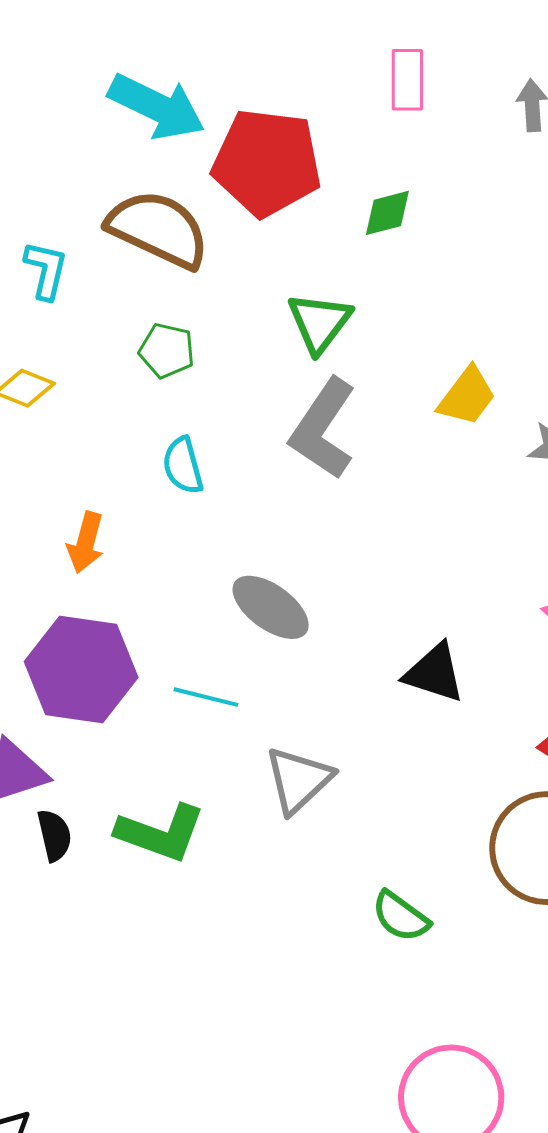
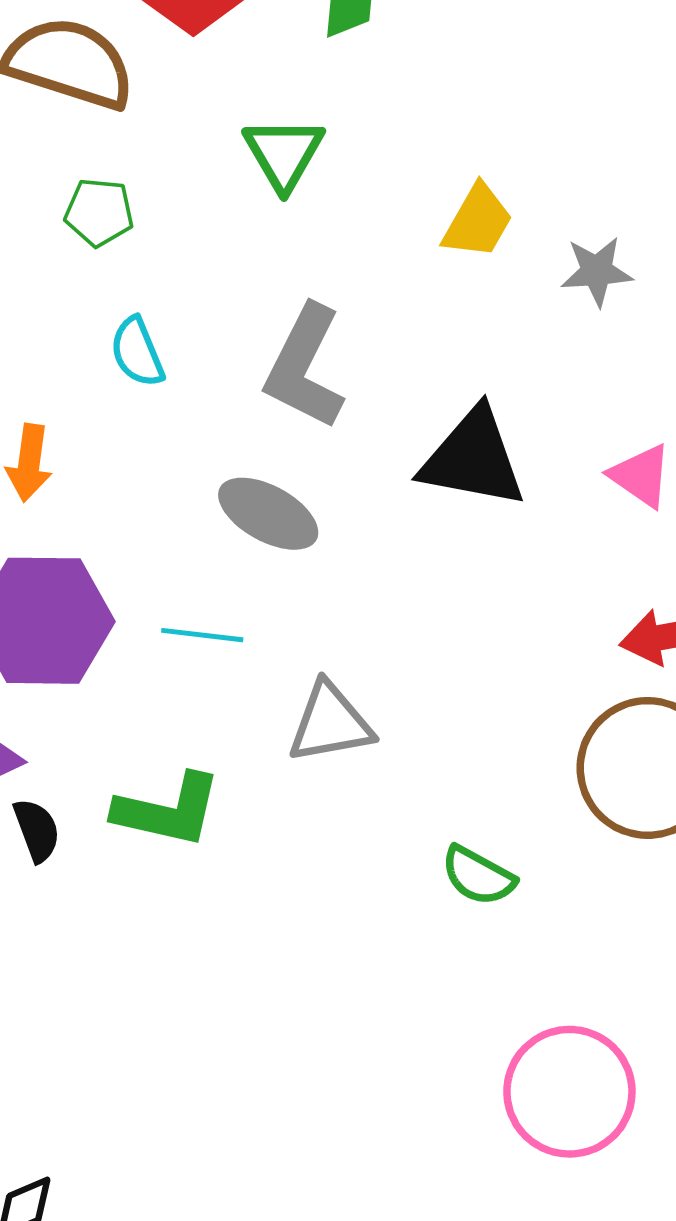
gray L-shape: (323, 429) -> (305, 367), moved
black triangle: (434, 673) -> (473, 458), moved, size x1.4
gray triangle: (299, 780) -> (330, 723), turned 40

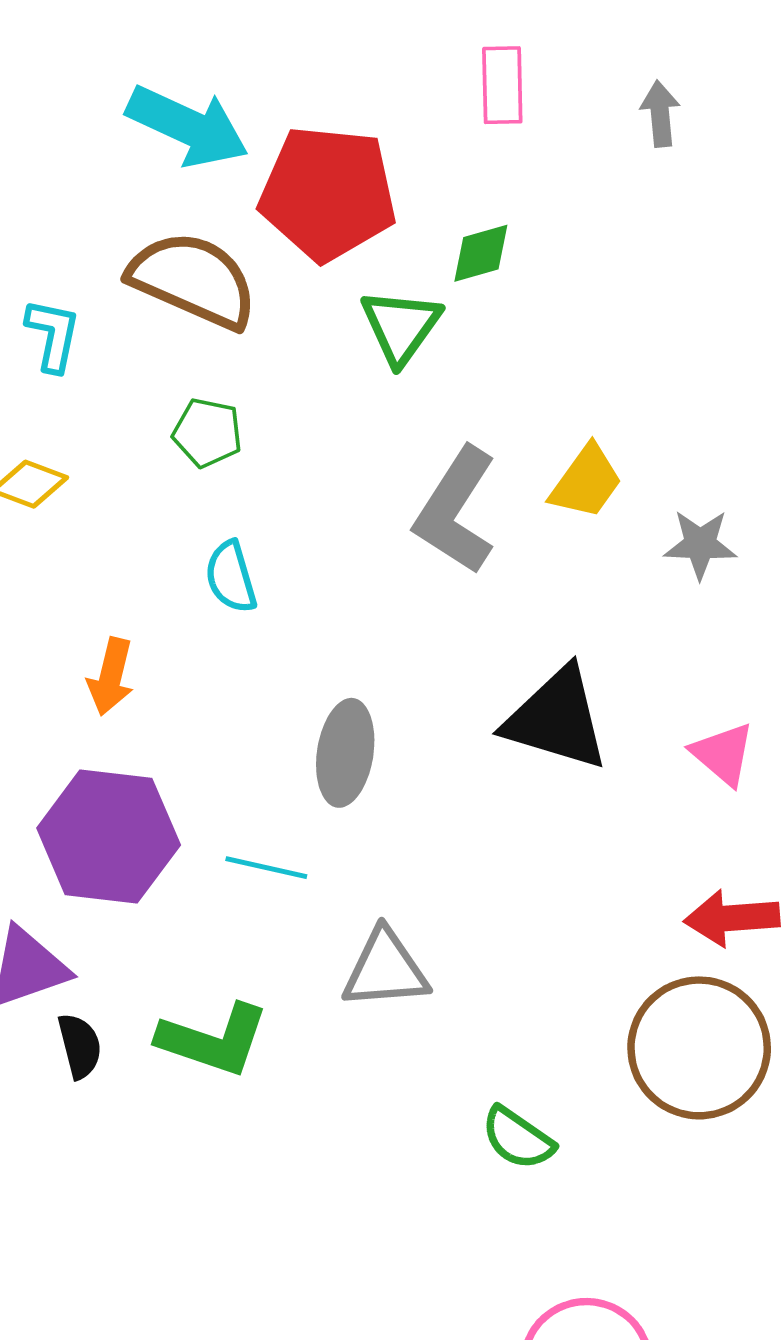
green triangle: (284, 153) -> (401, 326), moved
gray L-shape: (305, 367) -> (456, 511), moved
gray ellipse: (268, 514) -> (345, 753), turned 64

